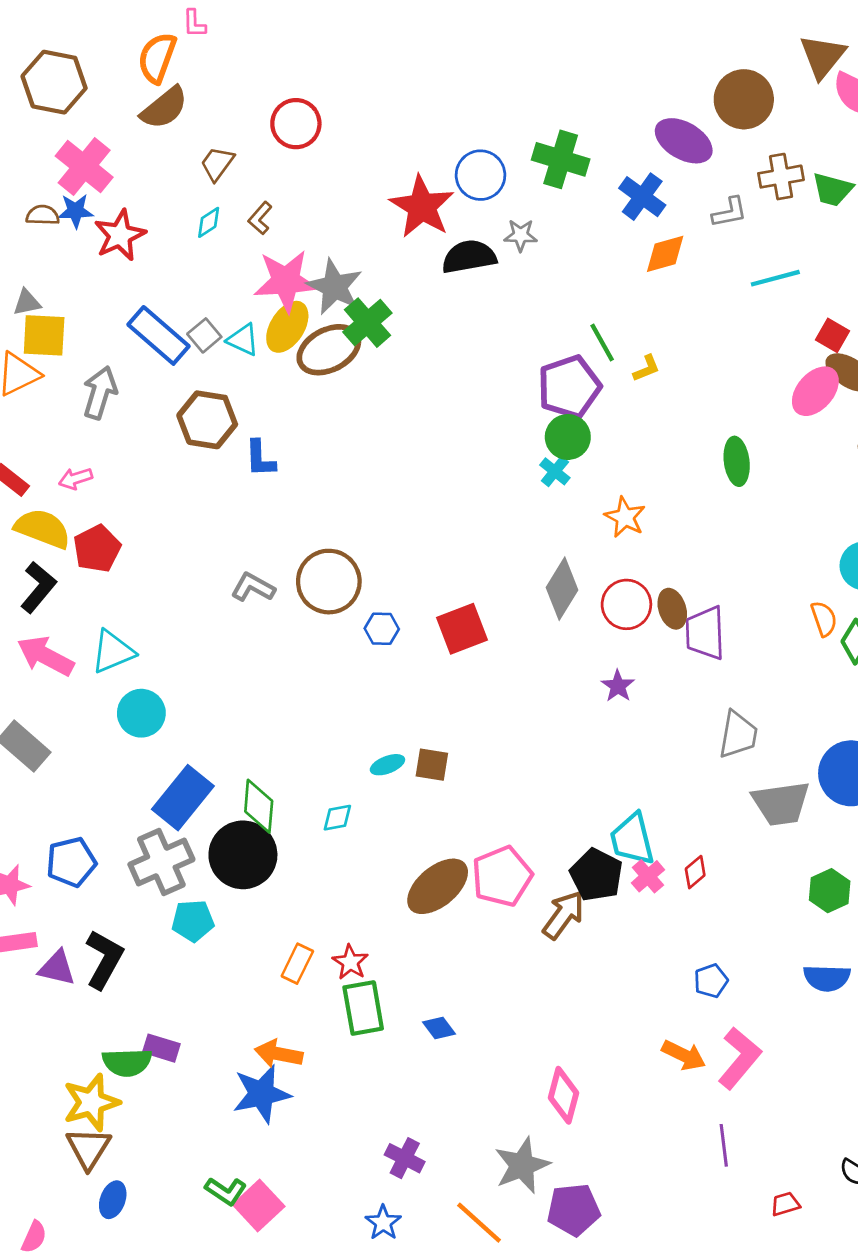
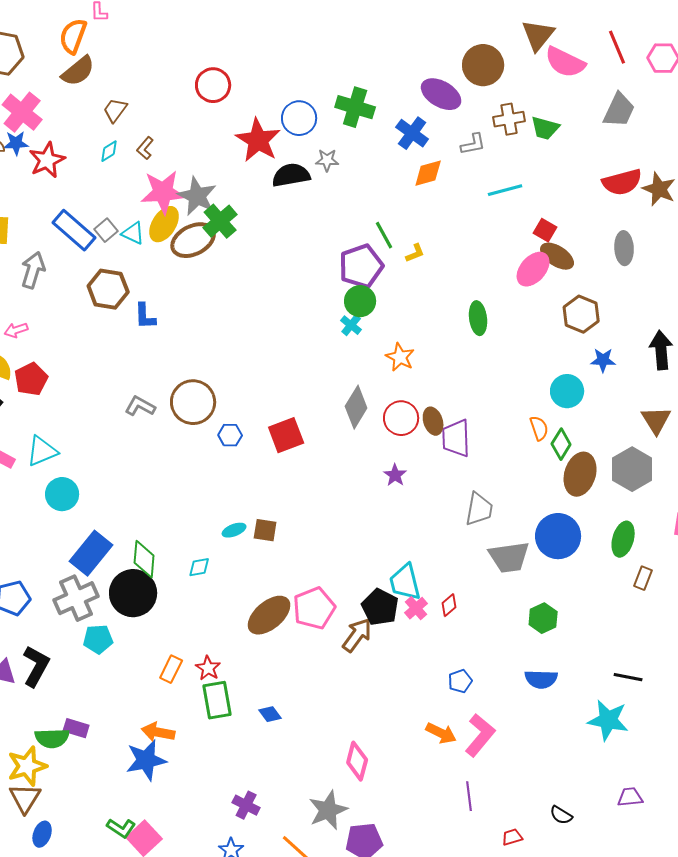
red circle: (296, 124) -> (213, 85), moved

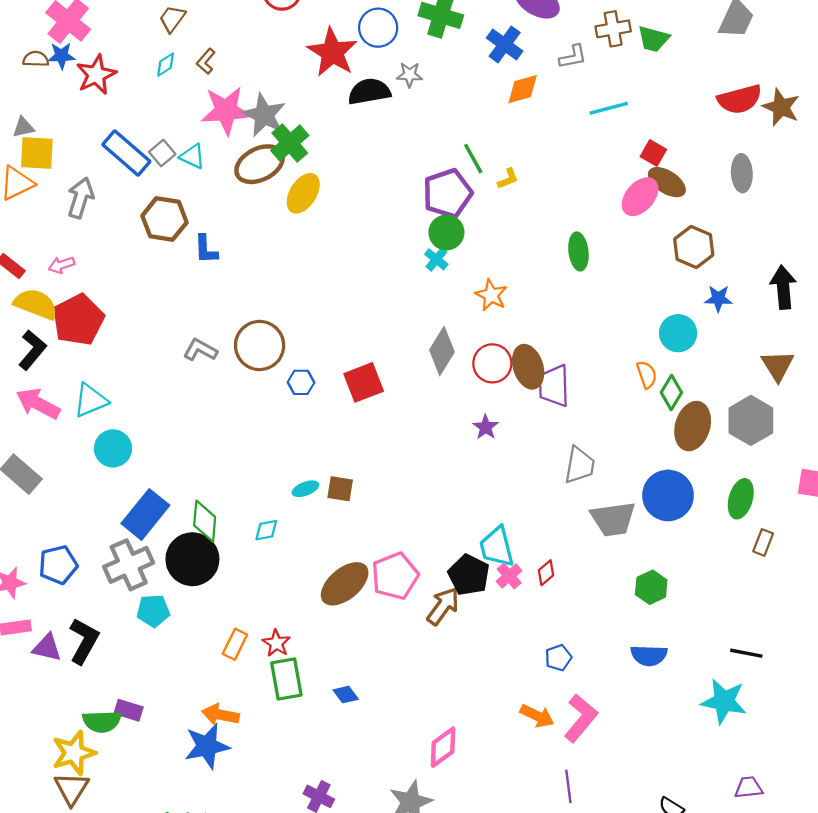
yellow ellipse: (164, 224) -> (303, 193), moved
red pentagon: (31, 379) -> (78, 320), size x1.4
brown ellipse: (433, 421) -> (528, 367), size x1.4
pink diamond: (357, 761) -> (443, 747), turned 39

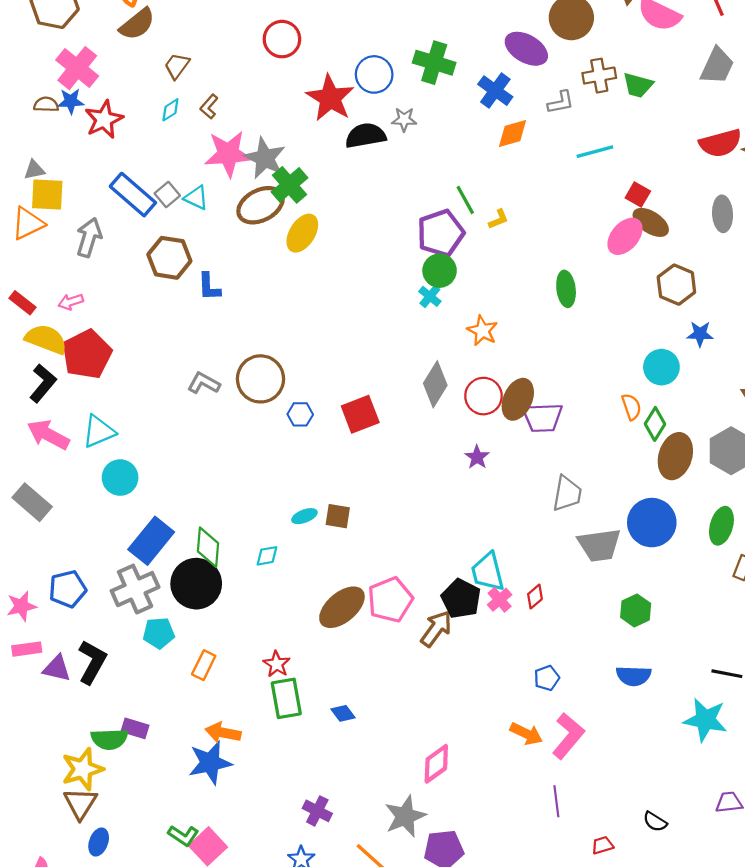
brown ellipse: (528, 367) -> (518, 399), turned 42
purple trapezoid: (554, 386) -> (542, 417), turned -90
orange rectangle: (235, 644) -> (204, 665), moved

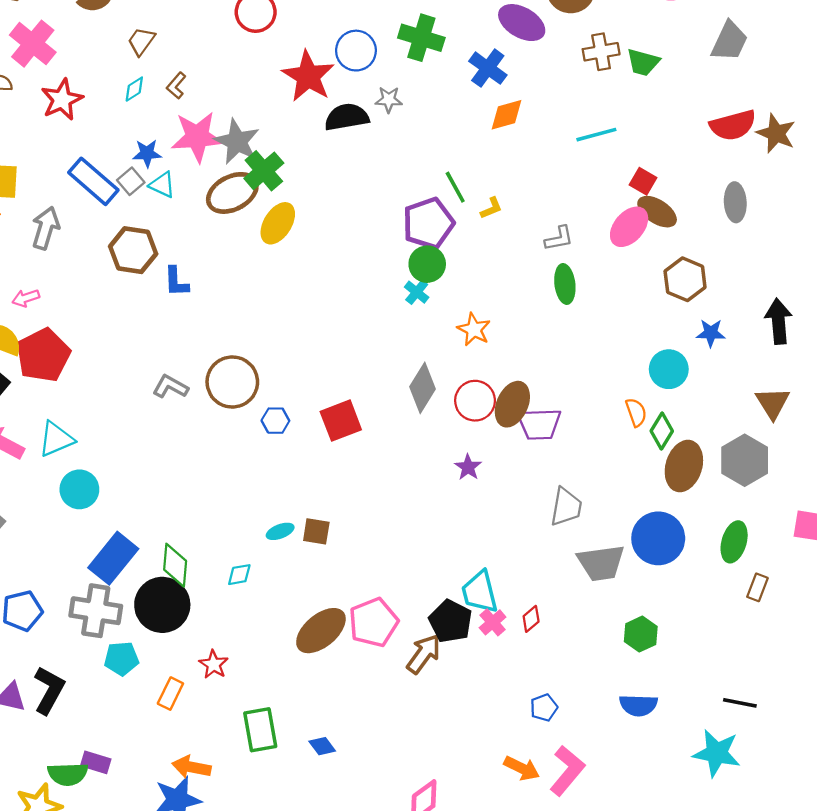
blue star: (71, 101) -> (147, 153), moved
gray L-shape: (561, 102) -> (559, 238), moved
gray cross: (135, 589) -> (96, 611), turned 33
red star: (277, 664) -> (214, 664), moved

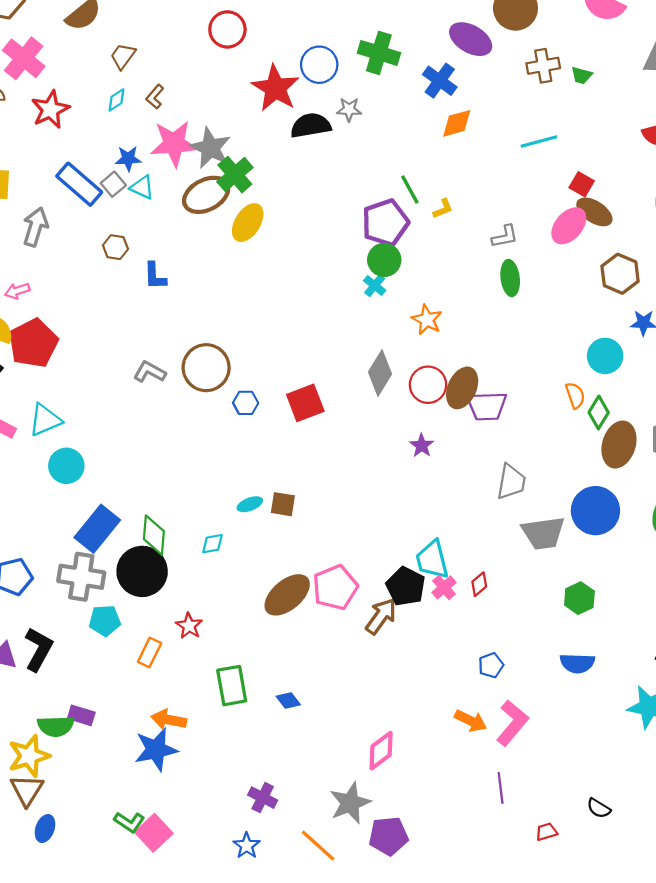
green trapezoid: (643, 62) -> (582, 75), size x0.7
brown hexagon: (133, 250) -> (115, 247), size x0.6

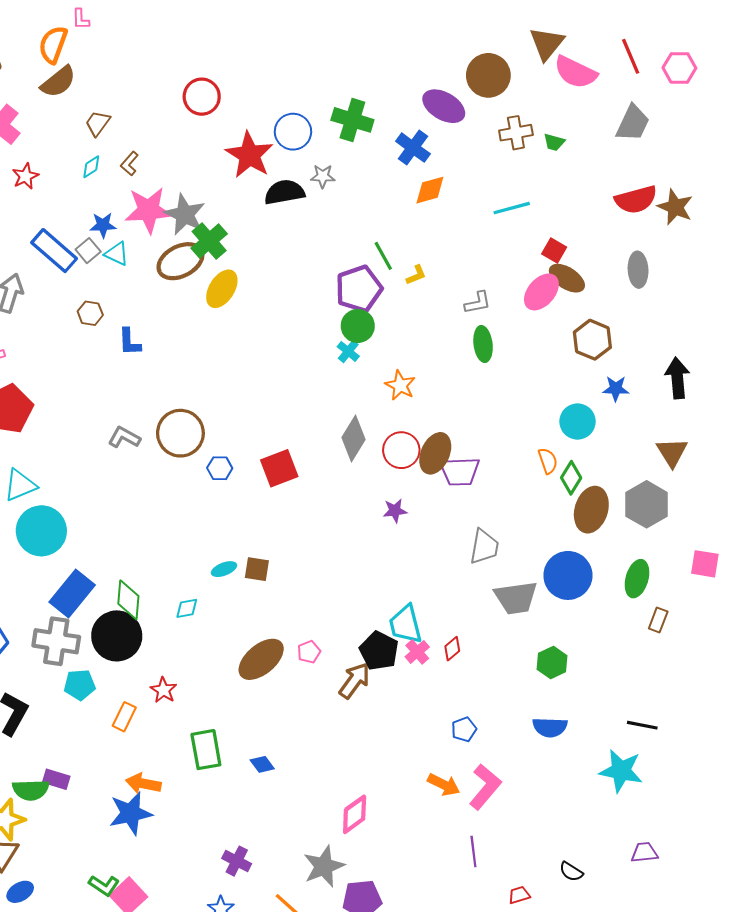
red star: (50, 109) -> (25, 176), size x0.7
purple star: (422, 446) -> (395, 511), turned 30
cyan circle: (66, 466) -> (41, 531), size x1.4
pink pentagon: (335, 587) -> (309, 652), size x0.5
blue ellipse: (45, 829) -> (20, 892), turned 40

